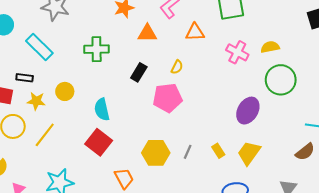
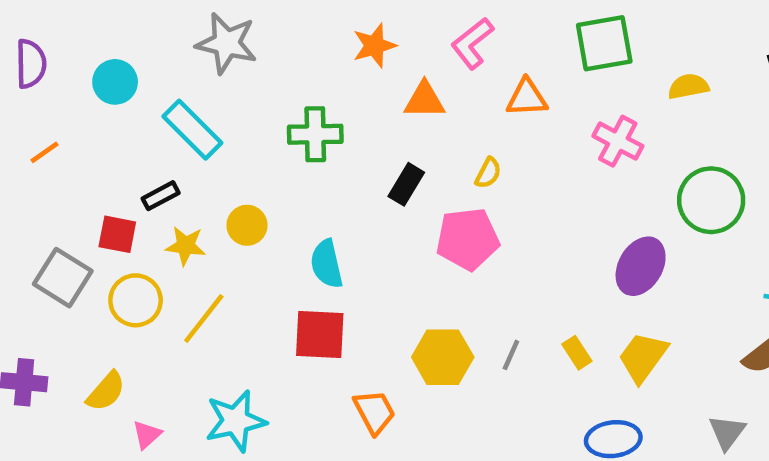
yellow semicircle: (270, 47) -> (688, 86), moved
black rectangle: (25, 78) -> (161, 196), turned -35
red square: (99, 142) -> (320, 334), turned -35

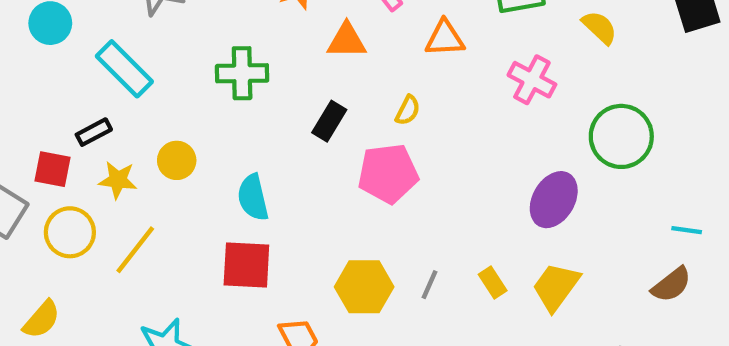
yellow semicircle: (688, 86) -> (599, 27), turned 54

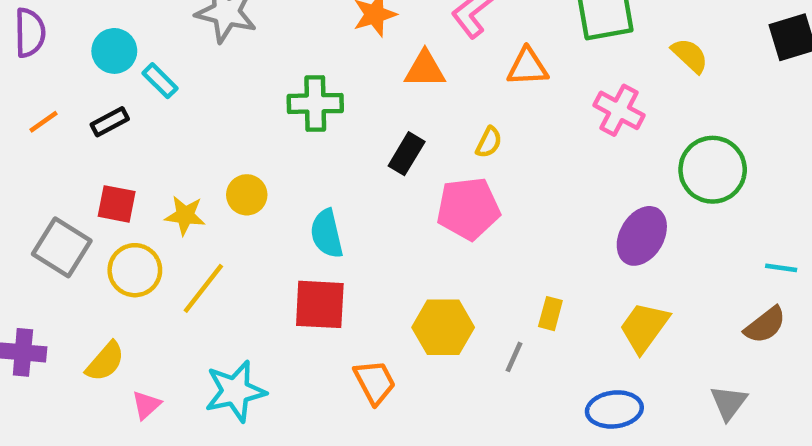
cyan rectangle: (124, 69) -> (160, 81), moved, size x0.6
black rectangle: (94, 132) -> (110, 122), moved
yellow rectangle: (493, 282) -> (550, 314), moved, turned 48
gray line: (429, 285) -> (514, 357), moved

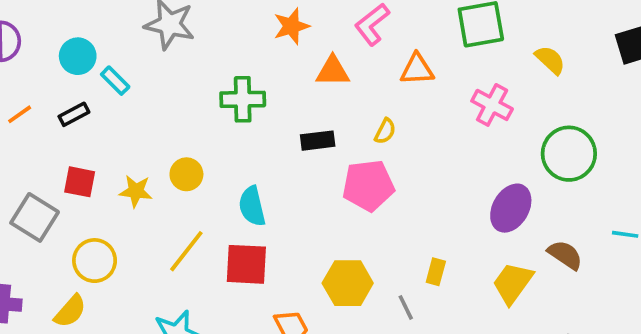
black rectangle: (407, 154) -> (318, 141), turned 52
yellow circle: (135, 270) -> (95, 261), moved
yellow line: (203, 288) -> (186, 251), moved
brown semicircle: (765, 325) -> (565, 255), moved, turned -108
gray line: (514, 357) -> (406, 307), turned -50

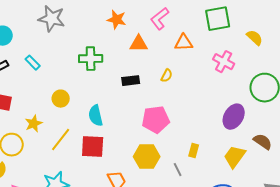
orange star: (291, 26) -> (117, 20), turned 30
cyan rectangle: (115, 81) -> (33, 63), moved
pink pentagon: (368, 186) -> (156, 120), moved
yellow star: (136, 191) -> (34, 124), moved, turned -30

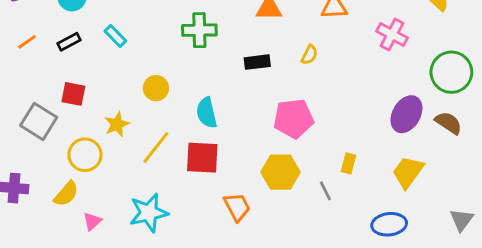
brown semicircle: (263, 142) -> (448, 123), moved

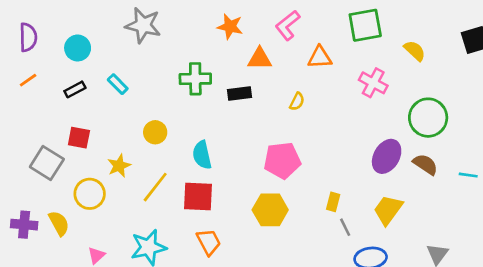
orange line: (27, 42) -> (28, 80), moved
black rectangle: (257, 62) -> (239, 93), moved
gray line: (325, 191) -> (345, 227), moved
yellow semicircle: (66, 194) -> (59, 223), moved, turned -70
orange trapezoid: (237, 207) -> (209, 242), moved

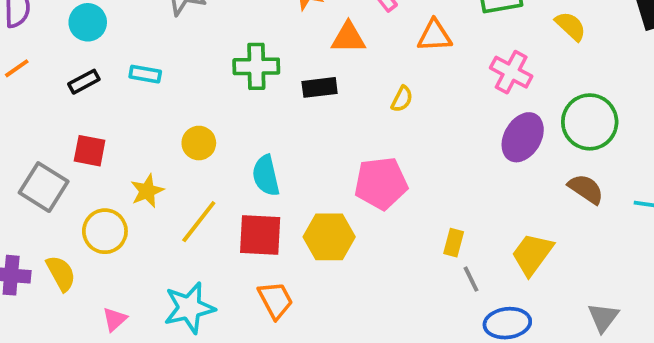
cyan rectangle: (118, 84) -> (145, 74), turned -35
purple ellipse: (387, 156) -> (523, 137), moved
yellow hexagon: (270, 210) -> (329, 237), moved

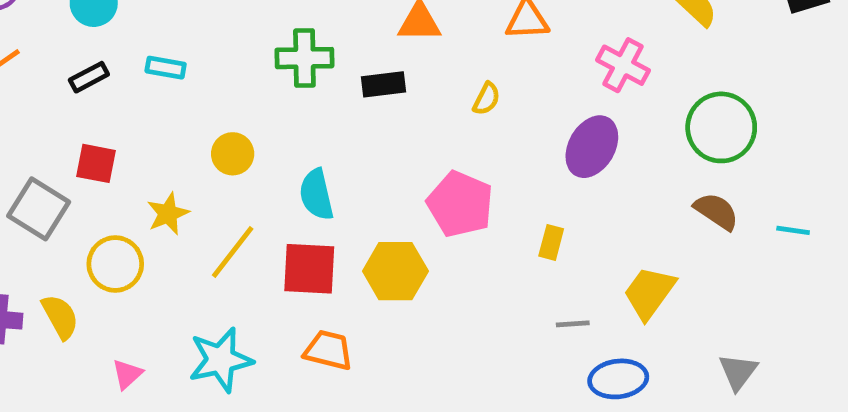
purple ellipse: (523, 137) -> (592, 147), moved
pink pentagon: (381, 183) -> (460, 204), turned 30
yellow rectangle: (454, 243) -> (551, 242), moved
gray line: (471, 279) -> (573, 324), turned -68
orange trapezoid: (275, 300) -> (328, 350), turned -48

